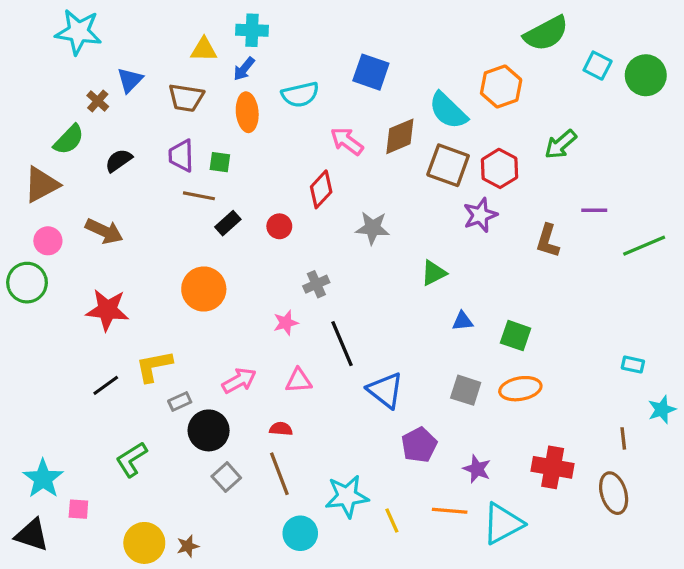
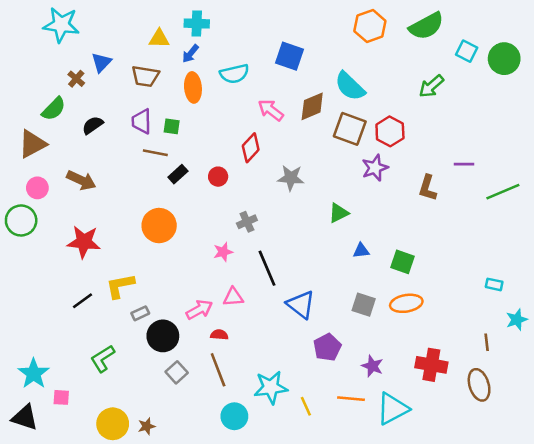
orange hexagon: (501, 87) -> (370, 26), moved
green arrow: (561, 144) -> (431, 86), moved
pink arrow: (239, 381) -> (199, 310), moved

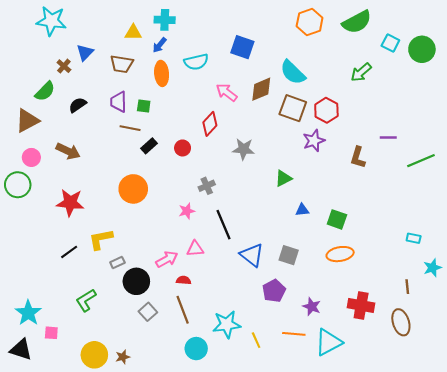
gray square: (364, 305) -> (289, 255), moved

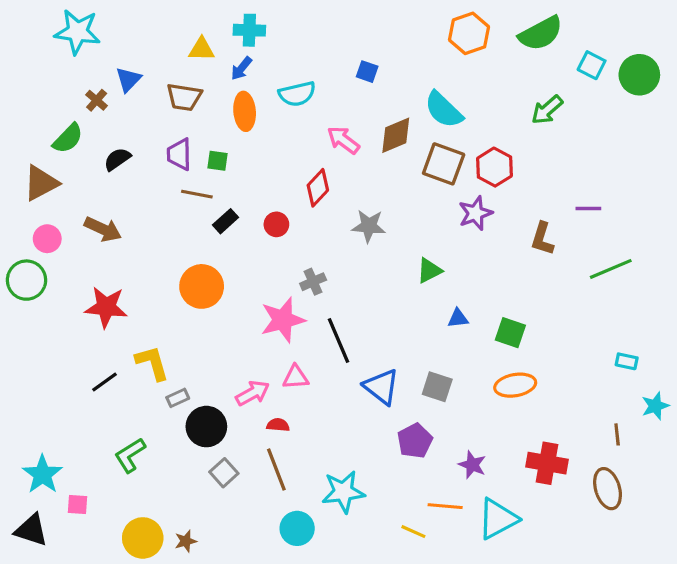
blue square: (242, 47) -> (367, 72), size x0.6
green line: (421, 161) -> (611, 269), moved
pink star: (187, 211) -> (283, 320), size x1.8
yellow L-shape: (101, 239) -> (152, 363), turned 85
yellow line: (256, 340) -> (413, 532), moved, turned -42

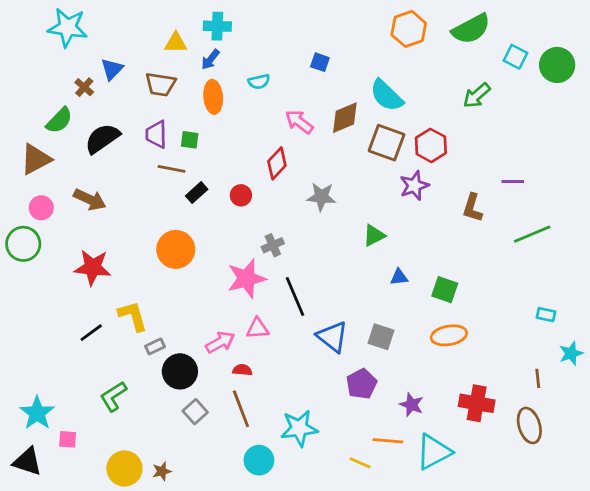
cyan semicircle: (297, 94) -> (259, 82), size x0.7
black semicircle: (117, 159) -> (102, 138), size x1.5

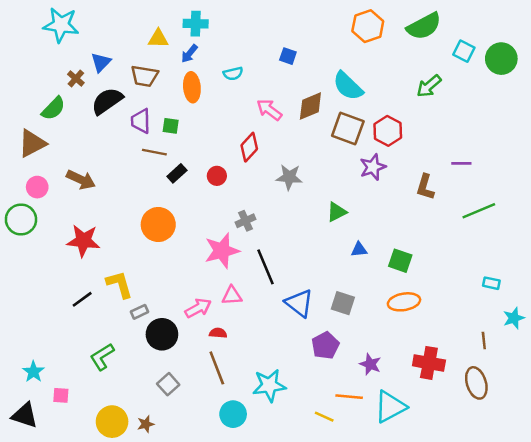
black semicircle: (102, 138) -> (107, 101), moved
gray square: (195, 412) -> (168, 384), moved
cyan star: (37, 413) -> (33, 372), size x0.7

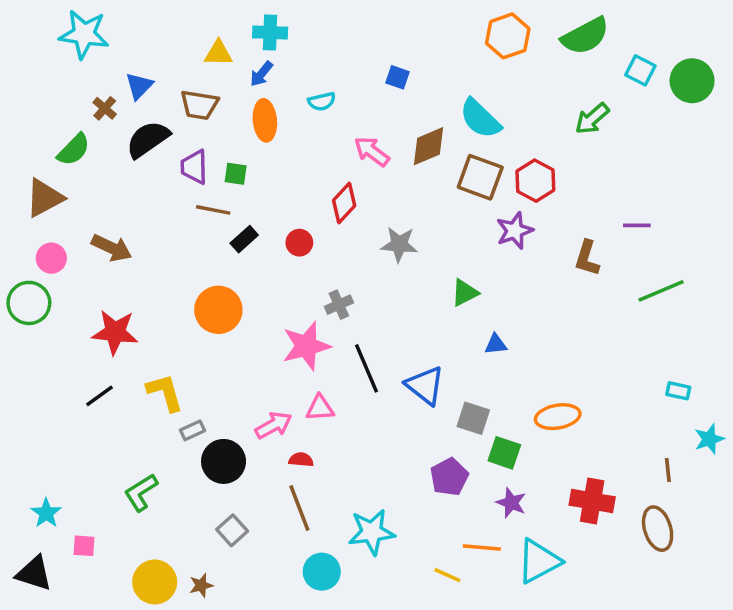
green square: (400, 261) -> (504, 453), moved
black line: (82, 299) -> (100, 396), moved
blue triangle: (299, 303) -> (425, 386), moved

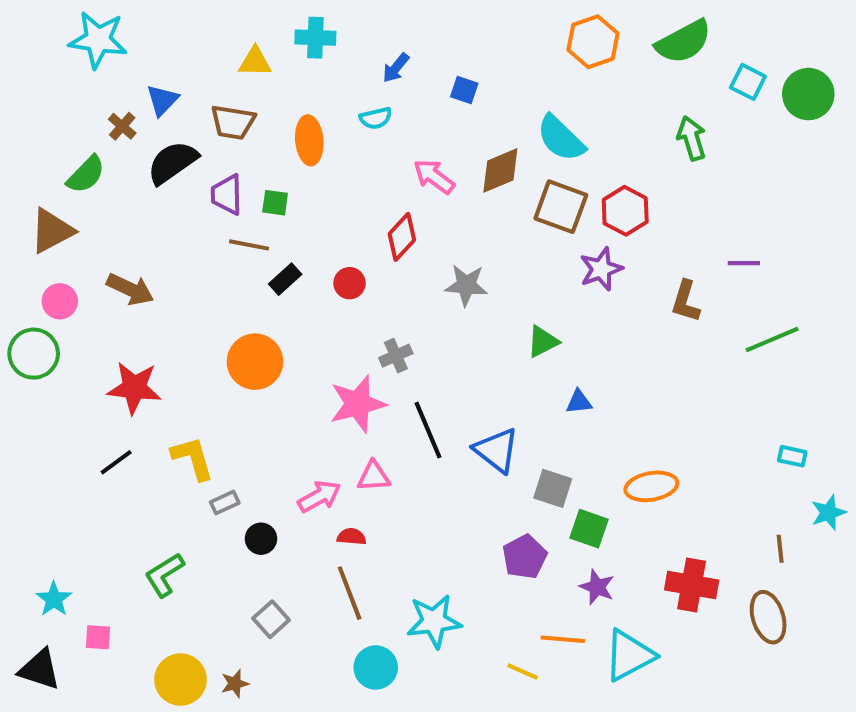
blue arrow: (261, 74) -> (396, 68), moved
green arrow: (592, 119) -> (692, 138), turned 114
black circle: (224, 461) -> (261, 539), size x0.6

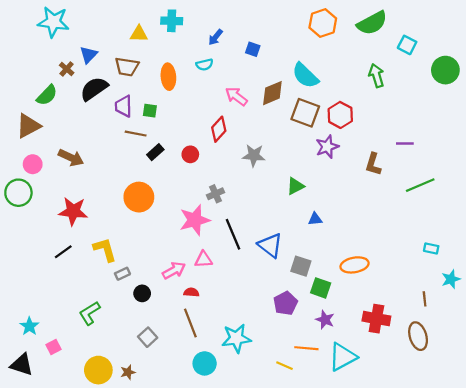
green circle: (808, 94) -> (445, 70), moved
pink square: (98, 637) -> (53, 347), turned -32

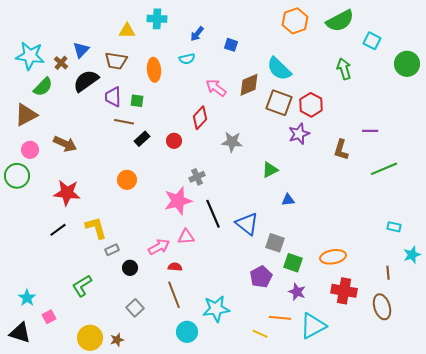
cyan star: (53, 22) -> (30, 56), moved
orange circle: (139, 197) -> (127, 180), size x0.7
orange ellipse: (355, 265) -> (333, 257), moved

